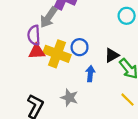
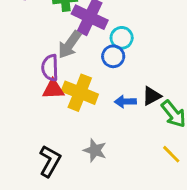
cyan circle: (127, 16) -> (122, 38), moved
blue circle: (80, 47) -> (113, 56), moved
blue arrow: (90, 74) -> (125, 102), moved, turned -98

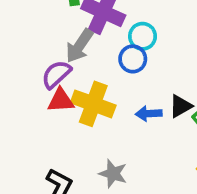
purple semicircle: (50, 68) -> (56, 74), turned 50

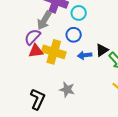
blue circle: (133, 59) -> (74, 35), moved

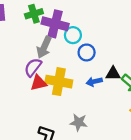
cyan circle: (79, 13) -> (73, 35), moved
blue circle: (74, 35) -> (87, 52), moved
black triangle: (102, 50) -> (113, 74), turned 40

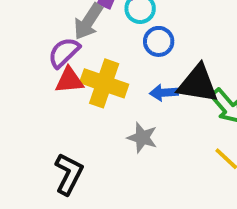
black triangle: (113, 74) -> (198, 84), size x1.6
gray star: (79, 122) -> (142, 138), moved

